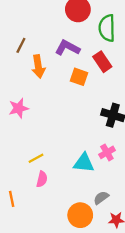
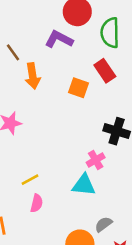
brown line: (21, 45) -> (13, 52), turned -63
purple L-shape: (67, 48) -> (59, 39), moved
pink cross: (107, 152) -> (96, 160), moved

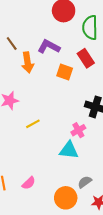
purple L-shape: (59, 39) -> (49, 47), moved
yellow line: (30, 180) -> (33, 124), moved
pink semicircle: (37, 203) -> (29, 183), moved, turned 32

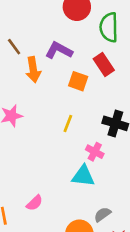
yellow line: (33, 124) -> (68, 123), moved, turned -40
pink cross: (78, 130) -> (95, 152), turned -32
pink semicircle: (29, 183) -> (35, 203), moved

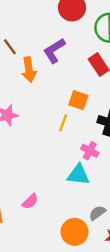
purple L-shape: (59, 50) -> (54, 51), turned -60
orange square: (78, 81) -> (78, 100), moved

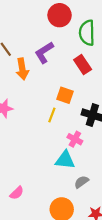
pink semicircle: (30, 201) -> (17, 193), moved
gray semicircle: (97, 213) -> (81, 182), moved

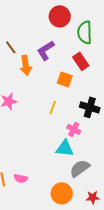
orange square: (65, 95) -> (65, 79), moved
gray semicircle: (81, 182) -> (80, 168), size x1.5
pink semicircle: (17, 193) -> (21, 178), turned 56

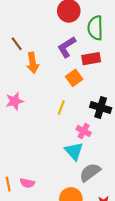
purple L-shape: (46, 50) -> (67, 47), moved
red rectangle: (81, 61) -> (91, 59), turned -66
orange square: (65, 79) -> (74, 78), turned 35
cyan triangle: (65, 148) -> (74, 151), turned 42

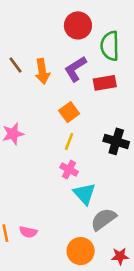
orange arrow: (33, 63) -> (42, 71), moved
orange square: (74, 78) -> (69, 112), moved
pink cross: (84, 131) -> (69, 170), moved

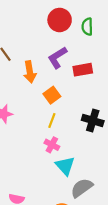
green semicircle: (110, 46) -> (87, 27), moved, size x0.7
orange arrow: (42, 71) -> (30, 72), moved

